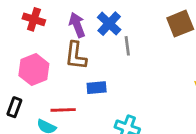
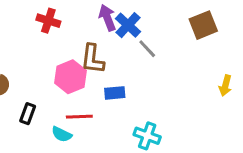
purple arrow: (77, 25) -> (107, 18), moved
gray line: (127, 46) -> (147, 49), turned -36
pink hexagon: (34, 70) -> (70, 77), moved

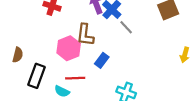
blue rectangle: (115, 93) -> (102, 60), turned -48
black rectangle: (28, 114) -> (37, 76), size x1.5

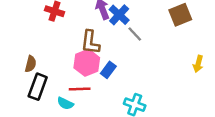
pink hexagon: (69, 48) -> (87, 63), moved
brown semicircle: (18, 55) -> (31, 64), moved

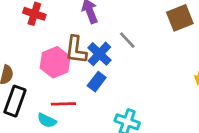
blue cross: (119, 15) -> (99, 54), moved
pink hexagon: (87, 63) -> (55, 62), moved

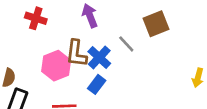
brown square: (180, 18) -> (156, 24), moved

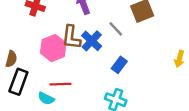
blue rectangle: (97, 84) -> (119, 65), moved

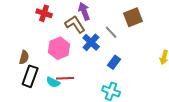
brown L-shape: (71, 37) -> (75, 24), moved, turned 140
cyan semicircle: (46, 98) -> (53, 82), moved

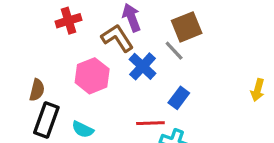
red cross: (44, 13) -> (68, 21), turned -35
brown square: (133, 17) -> (187, 27), moved
red line: (65, 78) -> (150, 123), moved

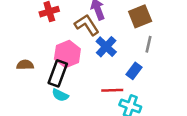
gray line: (174, 51) -> (148, 44), moved, turned 56
brown semicircle: (37, 90) -> (25, 65), turned -105
black rectangle: (46, 120) -> (58, 73), moved

